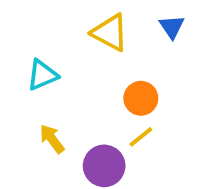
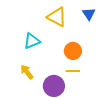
cyan triangle: (42, 75) -> (32, 41), moved
yellow line: (141, 137) -> (73, 71), turned 40

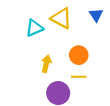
cyan triangle: (32, 41) -> (34, 28), moved
yellow arrow: (27, 72) -> (46, 64), moved, turned 49

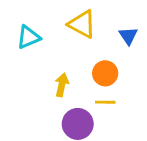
blue triangle: (96, 15) -> (128, 36), moved
cyan triangle: (34, 28) -> (29, 37), moved

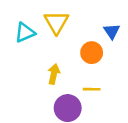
yellow triangle: (82, 24) -> (56, 22), moved, turned 32
orange circle: (105, 73) -> (92, 53), moved

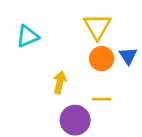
yellow triangle: (56, 22) -> (97, 27), moved
blue triangle: (112, 31) -> (128, 56), moved

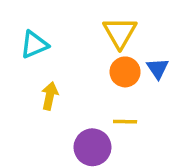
yellow arrow: (60, 82) -> (50, 96), moved

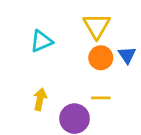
cyan triangle: (34, 45) -> (41, 41), moved
yellow arrow: (50, 96) -> (40, 99), moved

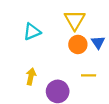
yellow line: (101, 98) -> (89, 75), moved

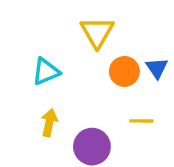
yellow triangle: (75, 20) -> (97, 32), moved
cyan triangle: (32, 32) -> (46, 71), moved

